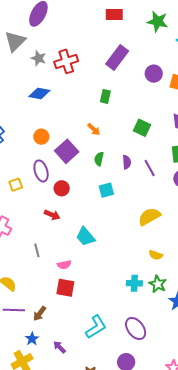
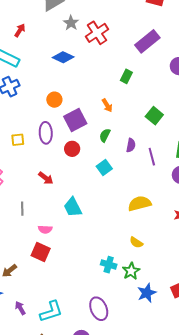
red cross: (66, 61) -> (97, 33), turned -30
red circle: (62, 188) -> (72, 149), moved
cyan square: (106, 190) -> (104, 167), turned -35
cyan L-shape: (96, 327) -> (51, 312), moved

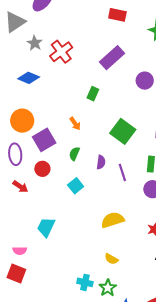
orange circle: (54, 100) -> (22, 121), size x1.5
green square: (154, 116) -> (123, 131), size x1.4
red arrow: (46, 178) -> (20, 187), moved
cyan trapezoid: (73, 207) -> (46, 227), turned 55

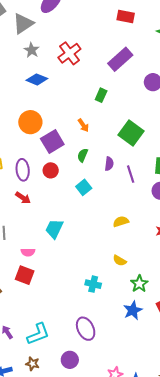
gray star: (35, 43) -> (32, 50), moved
purple ellipse: (15, 154) -> (23, 170), moved
red arrow: (20, 187) -> (23, 198), moved
yellow semicircle: (113, 220) -> (121, 222), size x0.7
green star: (108, 288) -> (139, 284), moved

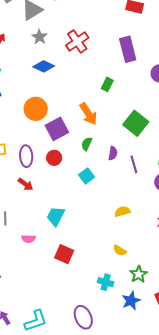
purple rectangle: (120, 59) -> (128, 49), turned -65
orange arrow: (83, 125) -> (88, 114), size x1.6
red square: (25, 275) -> (64, 254), moved
cyan cross: (93, 284) -> (106, 282), moved

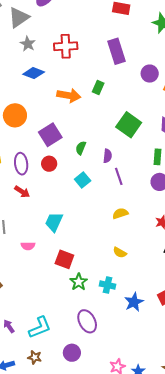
red cross: (77, 41) -> (66, 46), turned 35
orange circle: (36, 109) -> (15, 115), moved
orange arrow: (88, 114) -> (69, 95), moved, turned -45
purple line: (134, 164) -> (119, 176), moved
green star: (139, 274) -> (79, 282), moved

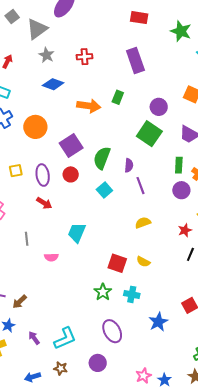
red cross: (66, 46) -> (84, 57), size x0.7
purple circle: (150, 74) -> (159, 107), moved
green semicircle: (81, 148) -> (102, 158), size x1.6
red square: (64, 259) -> (117, 263), moved
blue star: (134, 302) -> (158, 322), moved

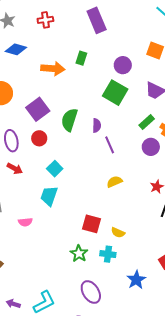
green rectangle: (179, 165) -> (147, 122), turned 49
cyan square: (104, 190) -> (55, 169), moved
yellow semicircle: (143, 262) -> (118, 233), moved
purple arrow: (34, 338) -> (13, 304), turned -32

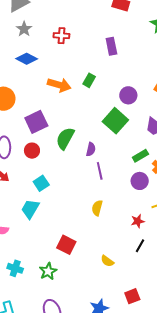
purple rectangle: (97, 20) -> (111, 46), size x0.7
yellow semicircle: (114, 182) -> (97, 208), turned -63
yellow semicircle: (118, 233) -> (107, 261), moved
cyan cross: (108, 254) -> (15, 268), moved

